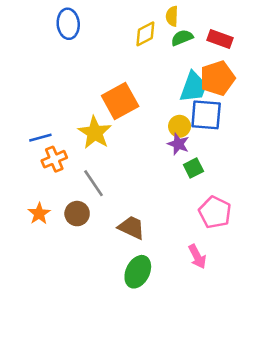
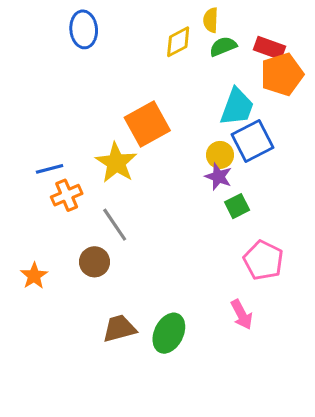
orange pentagon: (217, 78) -> (282, 74), moved
blue square: (206, 115) -> (253, 141), turned -32
orange star: (39, 214) -> (34, 276), moved
brown trapezoid: (131, 227) -> (119, 328), moved, turned -40

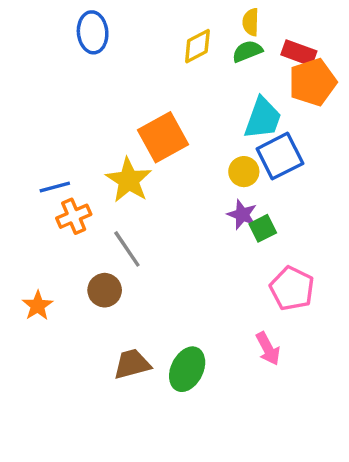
yellow semicircle: (211, 20) -> (251, 22), moved
purple star: (218, 177) -> (242, 215), moved

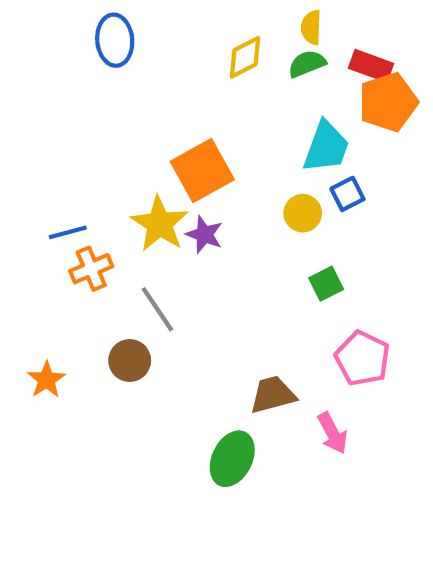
blue square: (280, 156) -> (347, 194), size x0.6
purple star: (242, 215) -> (204, 235), moved
brown trapezoid: (132, 364) -> (273, 395), moved

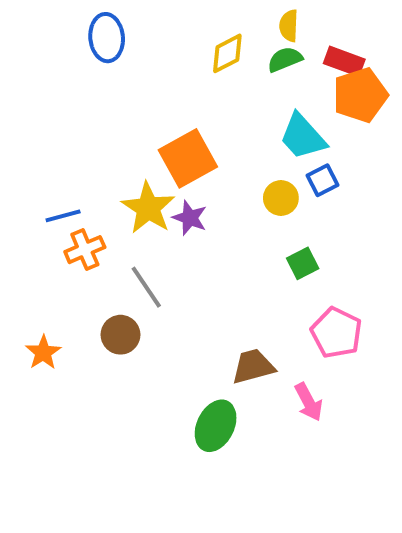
cyan trapezoid: (326, 147) -> (303, 137), turned 118

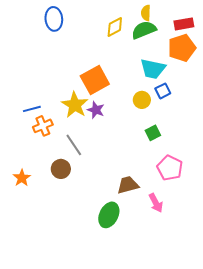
green semicircle: (285, 59) -> (144, 30), size x1.4
red rectangle: (344, 61) -> (184, 24), moved, turned -30
cyan trapezoid: (303, 137) -> (153, 69), turned -36

